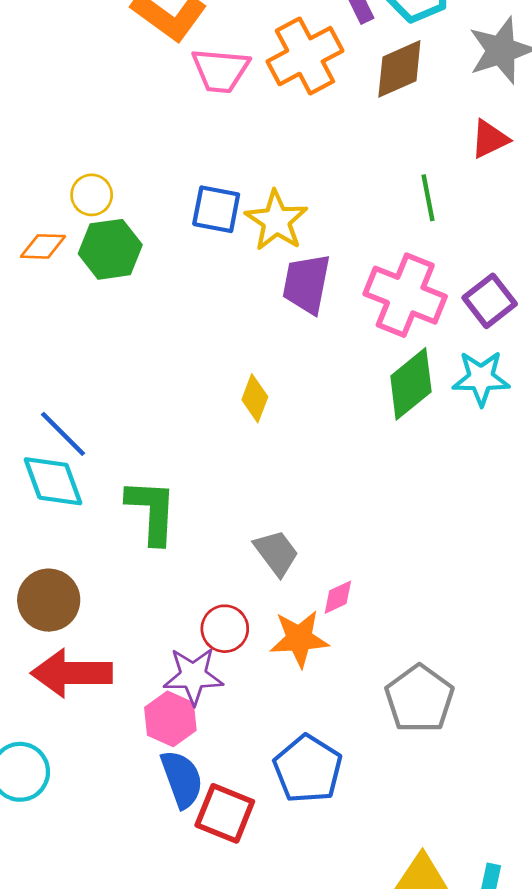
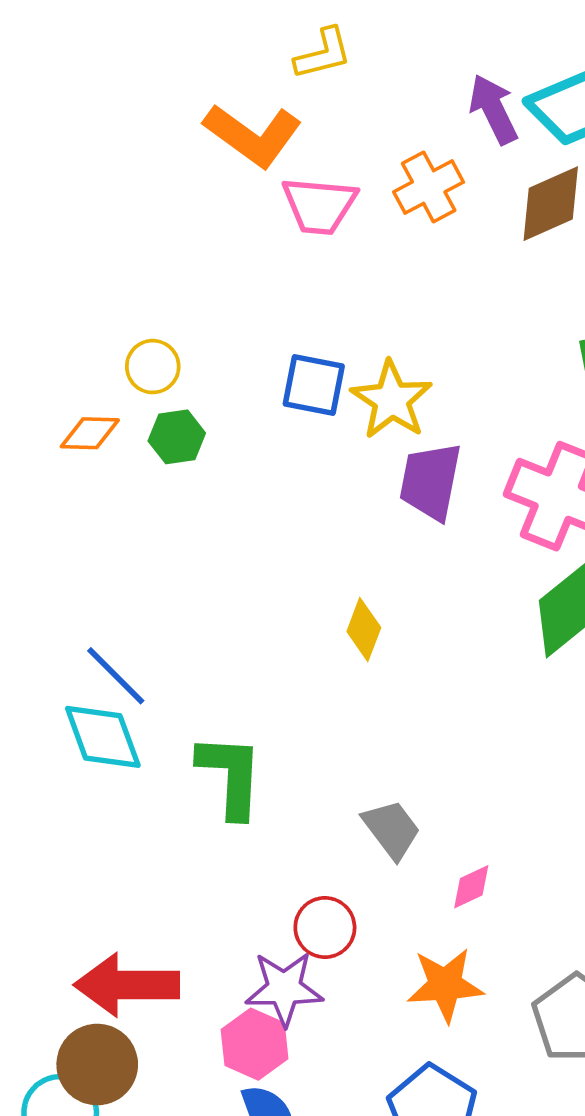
orange cross: (305, 56) -> (429, 187), size x0.7
green hexagon: (110, 249) -> (177, 437), size x0.7
brown circle: (49, 600) -> (97, 1064), moved
orange star: (299, 639) -> (445, 985), moved

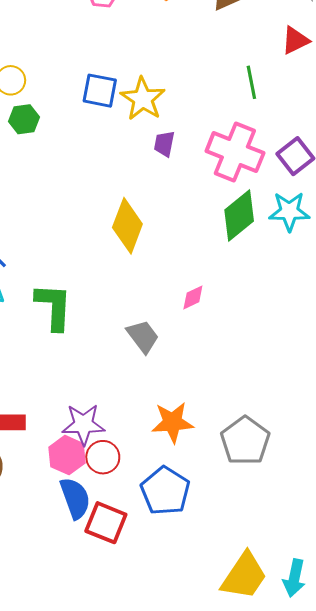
purple trapezoid: (430, 481) -> (164, 144), size x0.6
yellow diamond: (364, 629) -> (127, 226), size x1.6
pink diamond: (471, 887) -> (193, 297), moved
red circle: (325, 928) -> (103, 457), moved

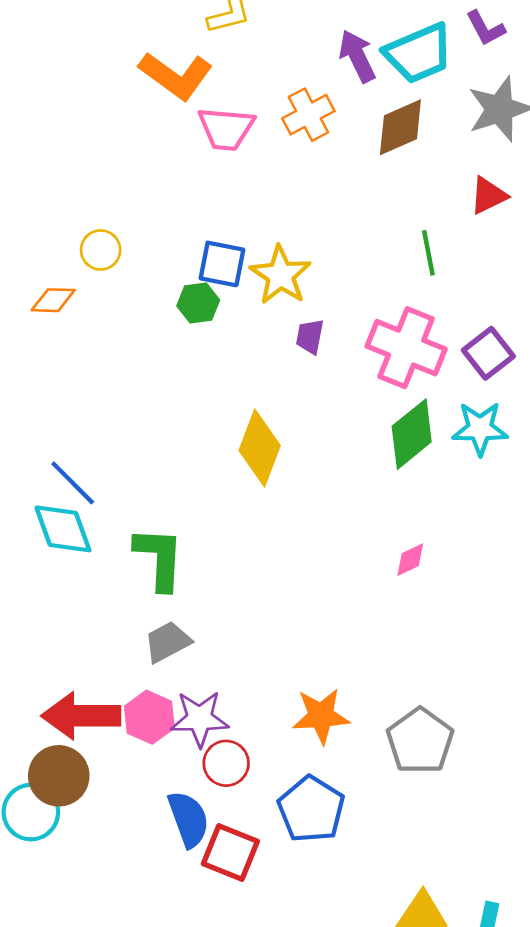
green hexagon: (24, 119) -> (198, 303), moved
pink diamond: (193, 297) -> (410, 560), moved
gray trapezoid: (143, 336) -> (168, 642), moved, turned -81
pink hexagon: (67, 455) -> (149, 717), moved

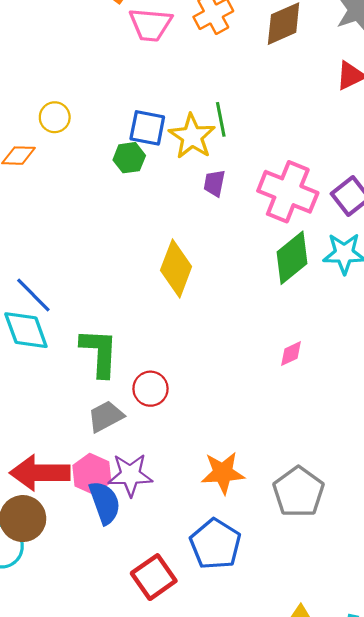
green line: (428, 253) -> (221, 119), moved
red circle: (226, 763) -> (150, 389), moved
blue semicircle: (188, 819) -> (105, 503), moved
red square: (230, 853) -> (154, 577), turned 33

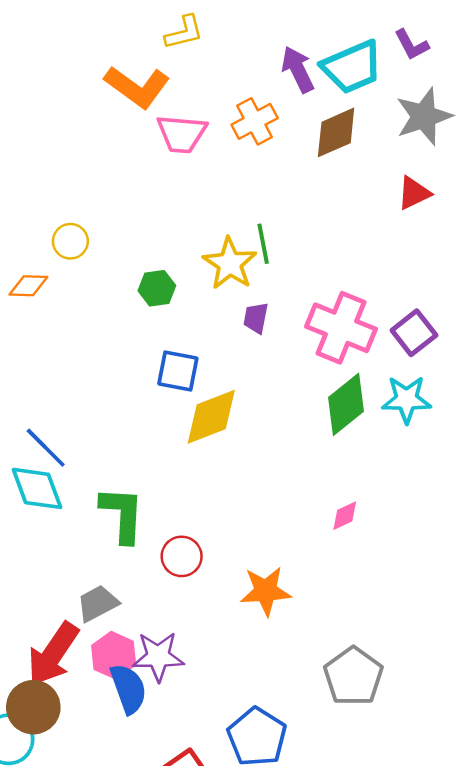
blue square: (147, 128) -> (178, 371), moved
yellow diamond: (176, 268) -> (211, 417), turned 48
gray trapezoid: (106, 416) -> (98, 603), moved
red arrow: (40, 473) -> (53, 654), turned -56
orange star: (223, 473) -> (266, 591), moved

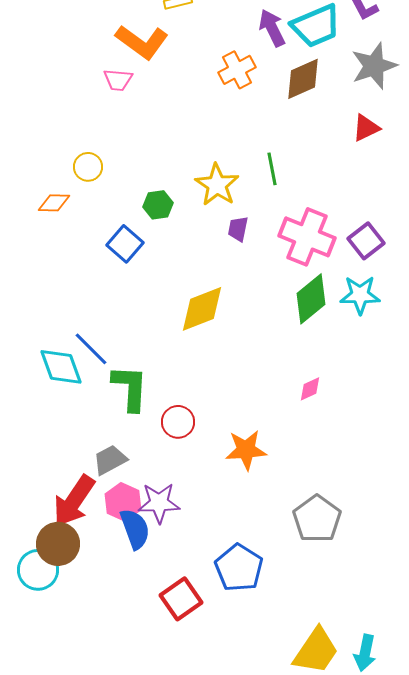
pink trapezoid: (182, 134) -> (118, 80), moved, size x0.7
green line: (263, 244) -> (272, 169), moved
blue square: (178, 371) -> (125, 244), moved, turned 30
blue line: (46, 448) -> (91, 349), moved

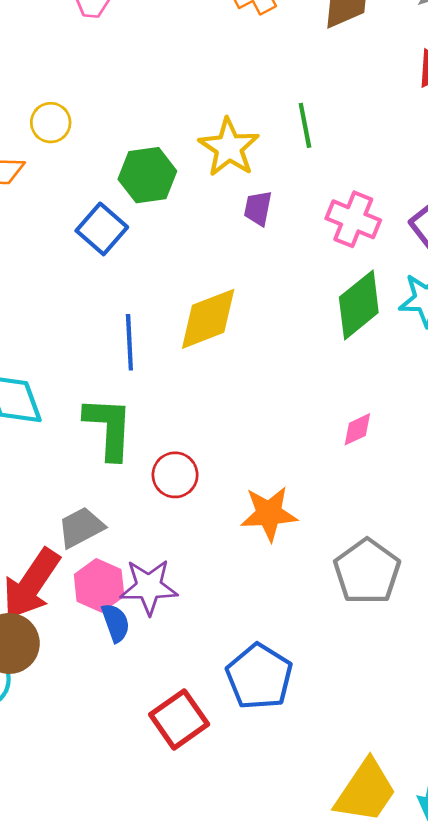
green hexagon: (158, 205) -> (147, 175), size x1.4
pink cross: (307, 237) -> (353, 219), size x0.7
blue line: (91, 349) -> (129, 342), moved, turned 42
gray pentagon: (317, 519) -> (367, 572), moved
blue semicircle: (135, 529) -> (116, 623), size x0.7

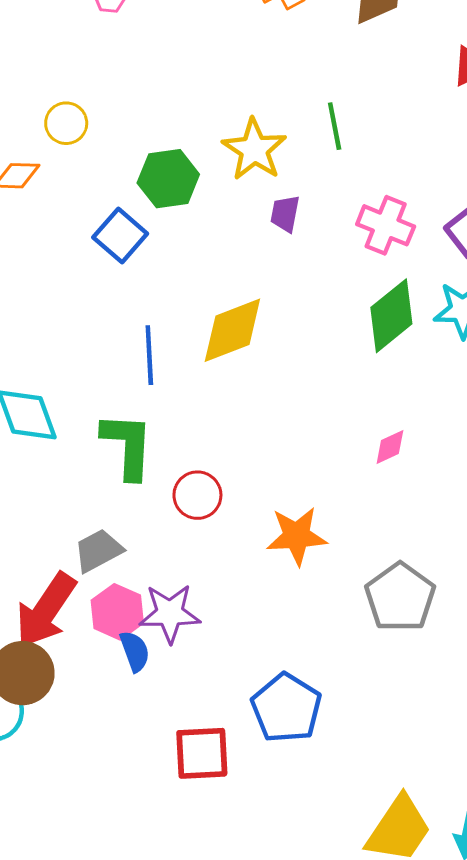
red square: (179, 719) -> (202, 753), turned 32

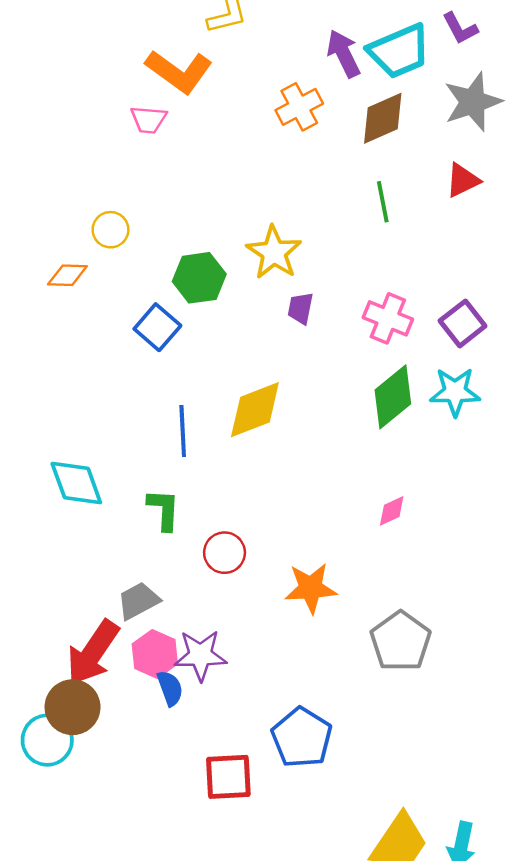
green line: (335, 126) -> (383, 202), moved
green L-shape: (127, 446) -> (164, 510), size x0.7

